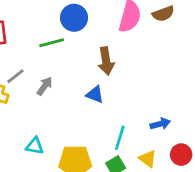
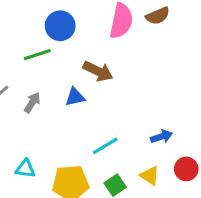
brown arrow: (106, 61) -> (98, 71), turned -52
blue triangle: (95, 94) -> (75, 97), moved, turned -30
cyan line: (120, 138) -> (105, 146), moved, turned 45

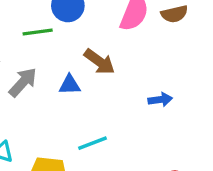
gray arrow: (32, 102) -> (23, 82), size x1.4
blue arrow: (161, 137) -> (160, 100), moved

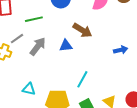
green line: (38, 32) -> (34, 19), moved
cyan line: (92, 143) -> (82, 79), turned -36

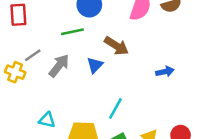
green line: (34, 19) -> (72, 32), moved
blue triangle: (66, 46) -> (95, 65), turned -40

